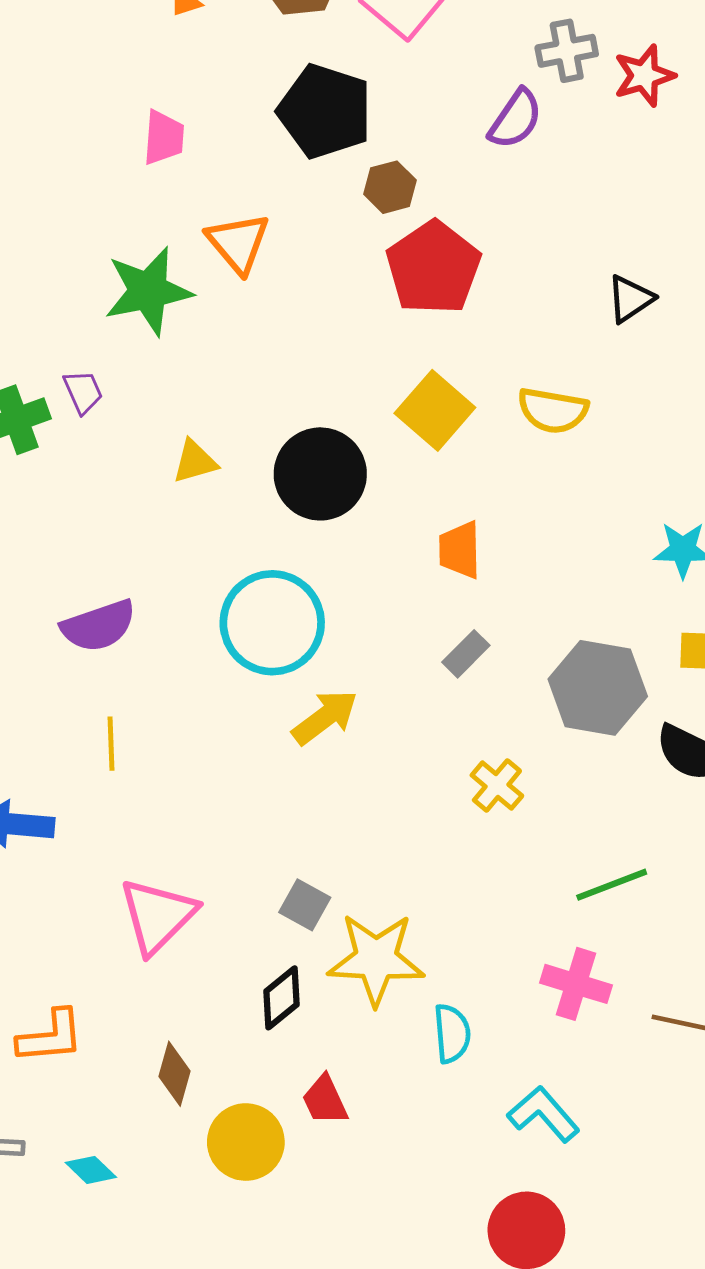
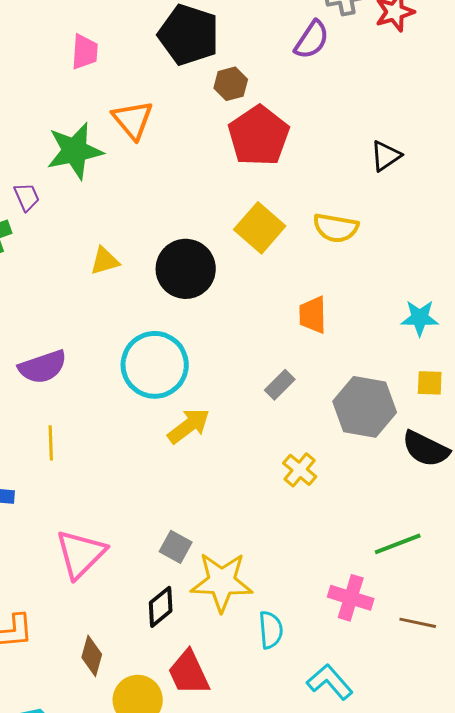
purple trapezoid: (83, 392) -> (27, 197), moved
orange trapezoid: (460, 550) -> (313, 315), moved
green line: (612, 885) -> (398, 544), moved
red trapezoid: (325, 1100) -> (189, 673), size x1.4

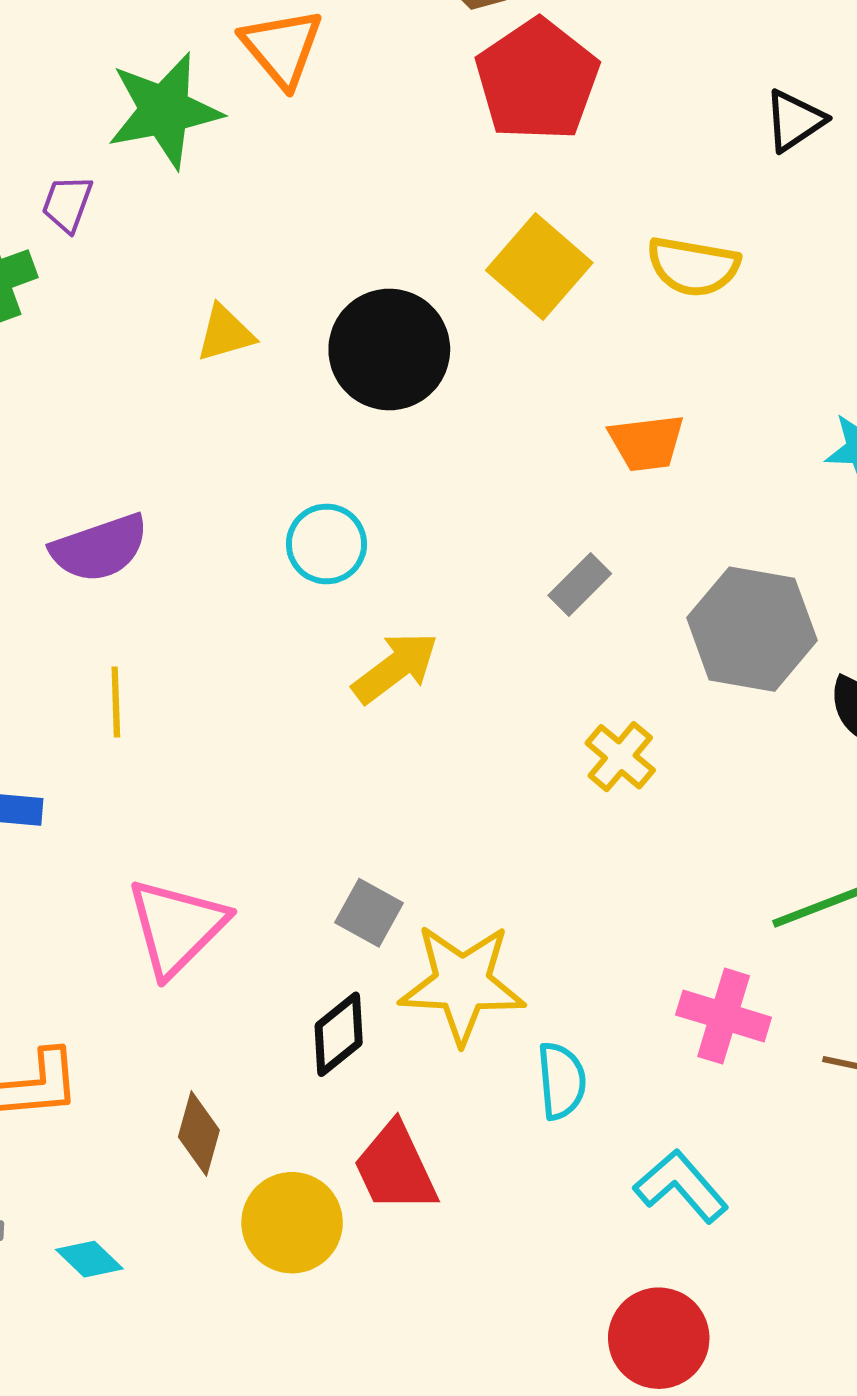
purple trapezoid: (27, 197) -> (67, 204), turned -136
orange trapezoid: (313, 315) -> (647, 443), turned -96
cyan circle: (155, 365) -> (326, 544), size x0.6

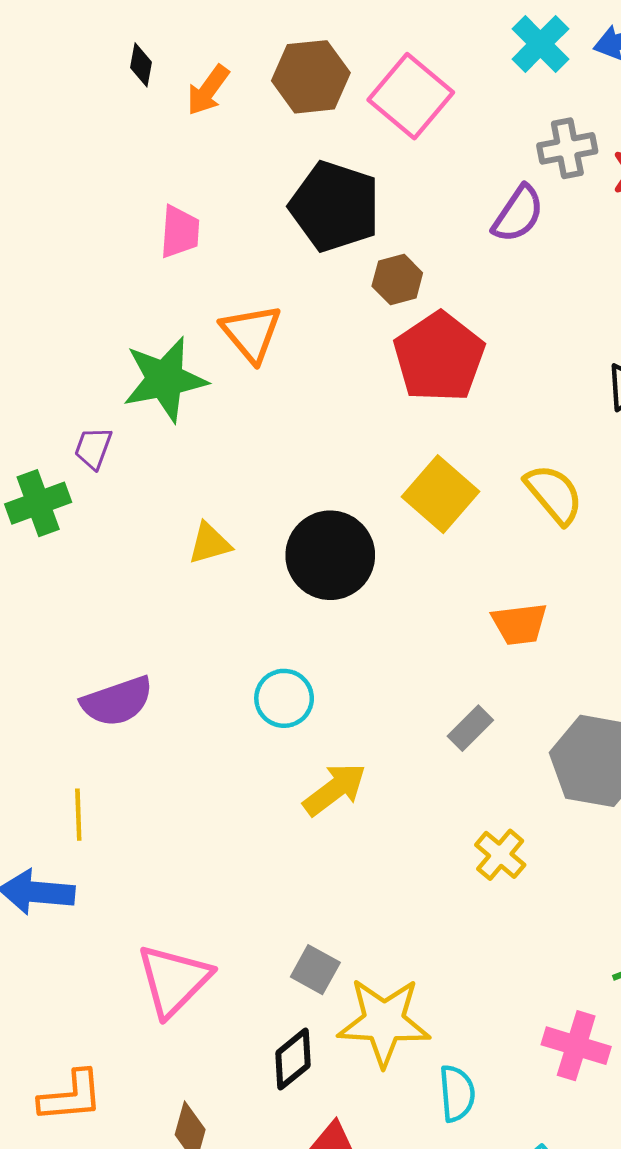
yellow semicircle: (693, 266) -> (554, 494), turned -140
yellow line: (116, 702) -> (78, 815), moved

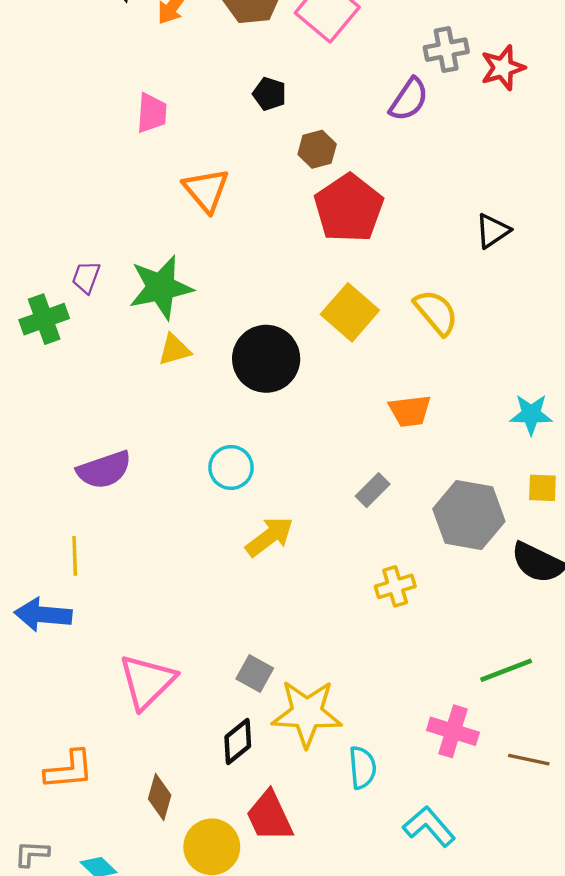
black pentagon: (335, 206) -> (270, 94), size x0.5
green star: (165, 379) -> (161, 287), moved
yellow cross: (500, 855) -> (395, 586), turned 33

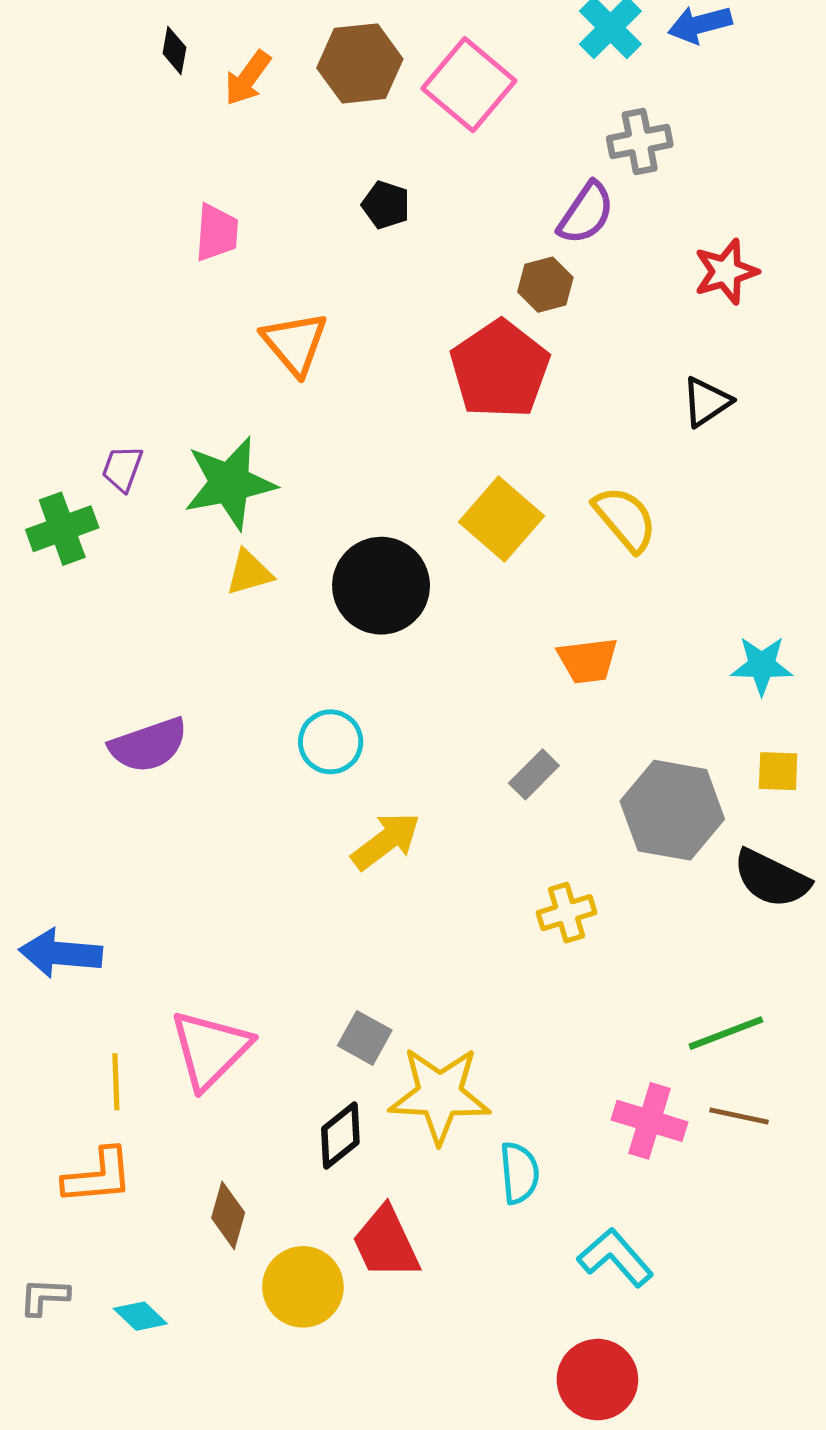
red star: (503, 68) -> (726, 272), moved
brown hexagon: (317, 149) -> (545, 285), moved
yellow line: (75, 556) -> (116, 1082), moved
brown line: (529, 760) -> (739, 1116), moved

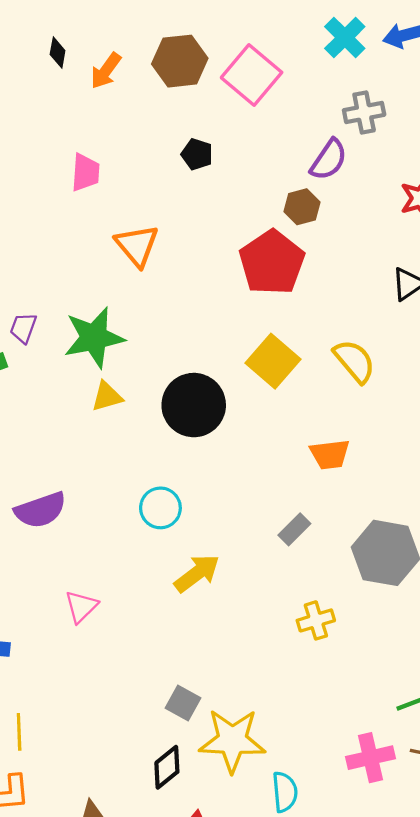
pink triangle: (210, 1049) -> (81, 607), moved, size x0.6
pink cross: (649, 1121) -> (371, 758), turned -30

